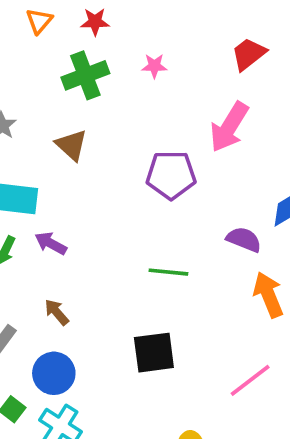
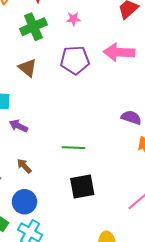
pink arrow: (229, 127) -> (119, 52), turned 64
purple pentagon: (171, 175) -> (75, 60), moved
green line: (168, 272) -> (74, 148), moved

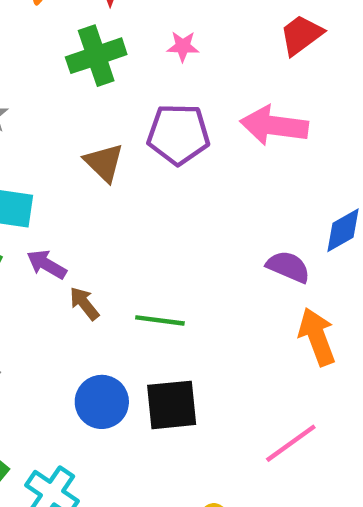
brown triangle: (27, 68) -> (104, 163), moved
brown arrow: (24, 166) -> (84, 303), moved
blue circle: (24, 202) -> (102, 402), moved

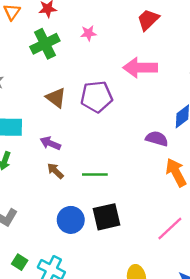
purple pentagon: (178, 134) -> (97, 97), moved
purple arrow: (47, 264) -> (50, 143), moved

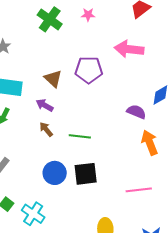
green cross: (45, 44) -> (50, 19), turned -35
brown triangle: (56, 98) -> (53, 79), moved
pink line: (170, 228) -> (139, 190), turned 30

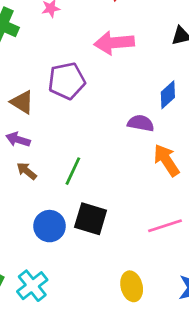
green line: (80, 136) -> (73, 171), turned -60
black square: (86, 174) -> (91, 219), turned 35
cyan cross: (33, 214) -> (32, 286), turned 30

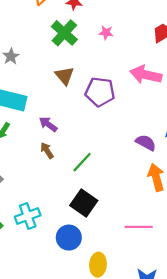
brown triangle: (22, 102) -> (64, 76), moved
blue circle: (49, 226) -> (69, 238), moved
cyan cross: (32, 286) -> (28, 216), moved

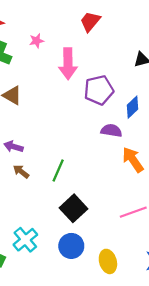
pink arrow: (146, 75) -> (68, 64), moved, turned -84
purple pentagon: (100, 92) -> (99, 90), moved
black square: (84, 203) -> (73, 208), turned 32

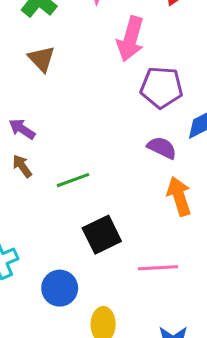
green line: (58, 171) -> (73, 180), turned 30
black square: (73, 208) -> (102, 235), moved

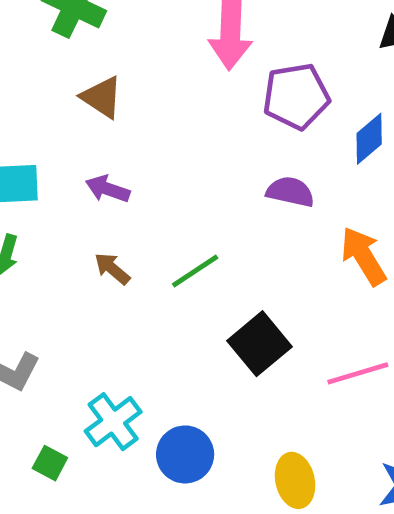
purple arrow: (22, 129) -> (108, 189), moved
purple semicircle: (162, 148) -> (290, 192), moved
blue circle: (60, 288) -> (185, 454), moved

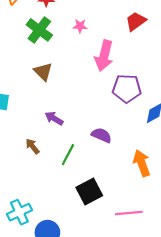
purple arrow: (108, 189) -> (54, 118), moved
purple semicircle: (290, 192) -> (101, 135), moved
green line: (195, 271) -> (68, 155), turned -40

